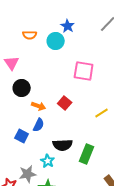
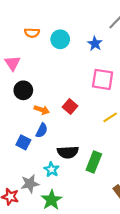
blue star: (68, 26) -> (95, 44), moved
pink square: (84, 71) -> (103, 79), moved

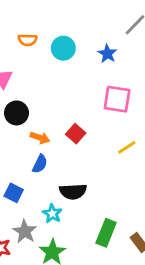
blue square: (23, 142) -> (14, 193), moved
green rectangle: (94, 162) -> (106, 233), moved
gray star: (30, 184) -> (25, 231), turned -30

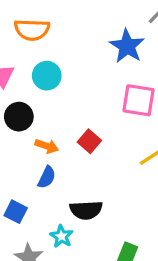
orange semicircle: (27, 40) -> (32, 30), size x1.5
cyan circle: (63, 48) -> (47, 76), moved
blue star: (107, 54) -> (127, 46), size x1.5

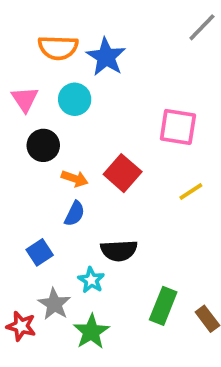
blue star: (127, 46) -> (106, 57), moved
red square: (89, 141) -> (123, 173), size x1.4
blue square: (16, 212) -> (40, 252), turned 30

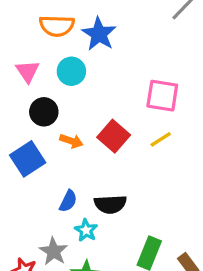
yellow line: (191, 192) -> (161, 139), moved
blue semicircle: (75, 214) -> (68, 201), moved
blue square: (40, 252) -> (28, 159), moved, size x1.5

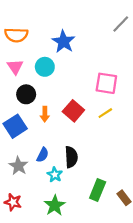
orange semicircle: (57, 26) -> (16, 35), moved
orange arrow: (71, 141) -> (45, 114), turned 72
black semicircle: (110, 204) -> (71, 157), turned -90
gray star: (54, 251) -> (18, 166), moved

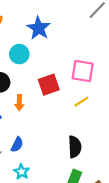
red square: (73, 111) -> (49, 85), moved, turned 30
black semicircle: (71, 157) -> (75, 147), moved
cyan star: (55, 175) -> (22, 172), moved

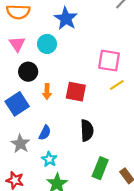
red square: (49, 85) -> (76, 92), moved, turned 30
yellow line: (81, 102) -> (117, 85), moved
black semicircle: (75, 147) -> (87, 130), moved

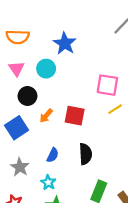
orange arrow: (47, 92) -> (46, 116), turned 40
blue semicircle: (45, 133) -> (53, 155), moved

